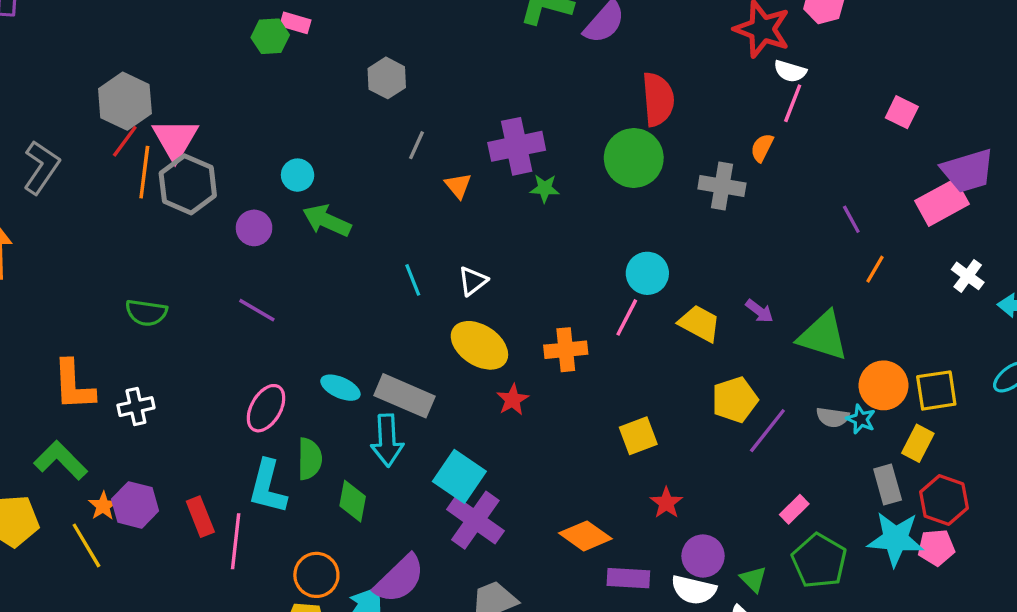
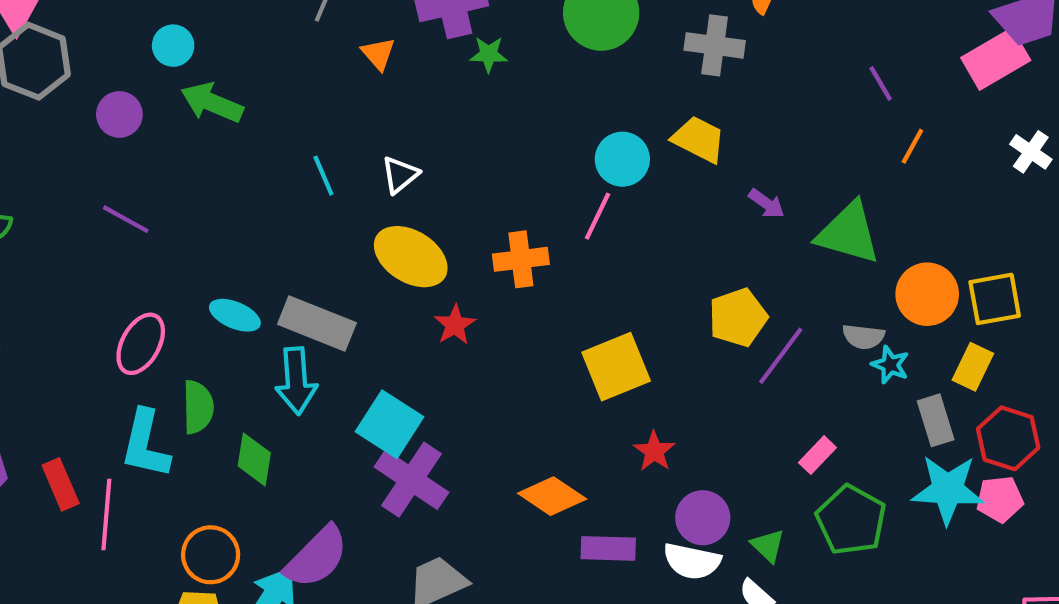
yellow trapezoid: (699, 323) -> (699, 139), moved
cyan star: (861, 419) -> (890, 365), moved
yellow square: (638, 436) -> (616, 367), size x1.4

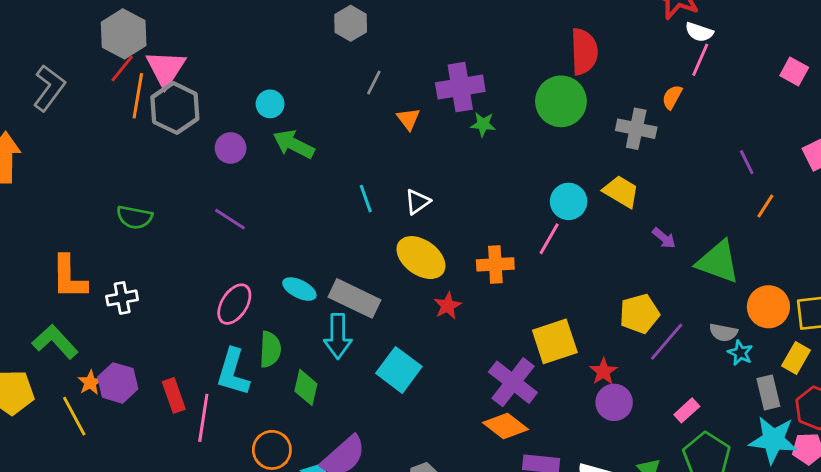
red star: (654, 451) -> (603, 372), moved
purple cross: (411, 480) -> (513, 382), moved
purple circle: (703, 518) -> (614, 402), moved

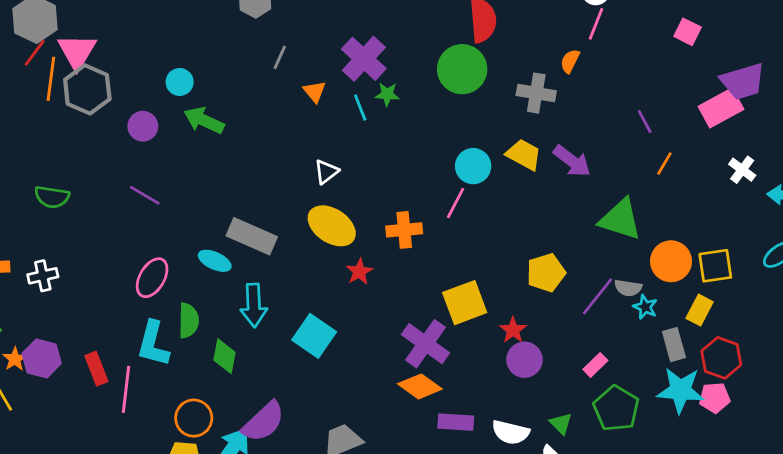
purple cross: (460, 87) -> (364, 59), turned -36
cyan line: (366, 199) -> (360, 107), moved
purple arrow: (664, 238) -> (572, 161), moved, size x1.6
gray rectangle: (354, 298) -> (252, 236), moved
purple line: (667, 342) -> (598, 296), moved

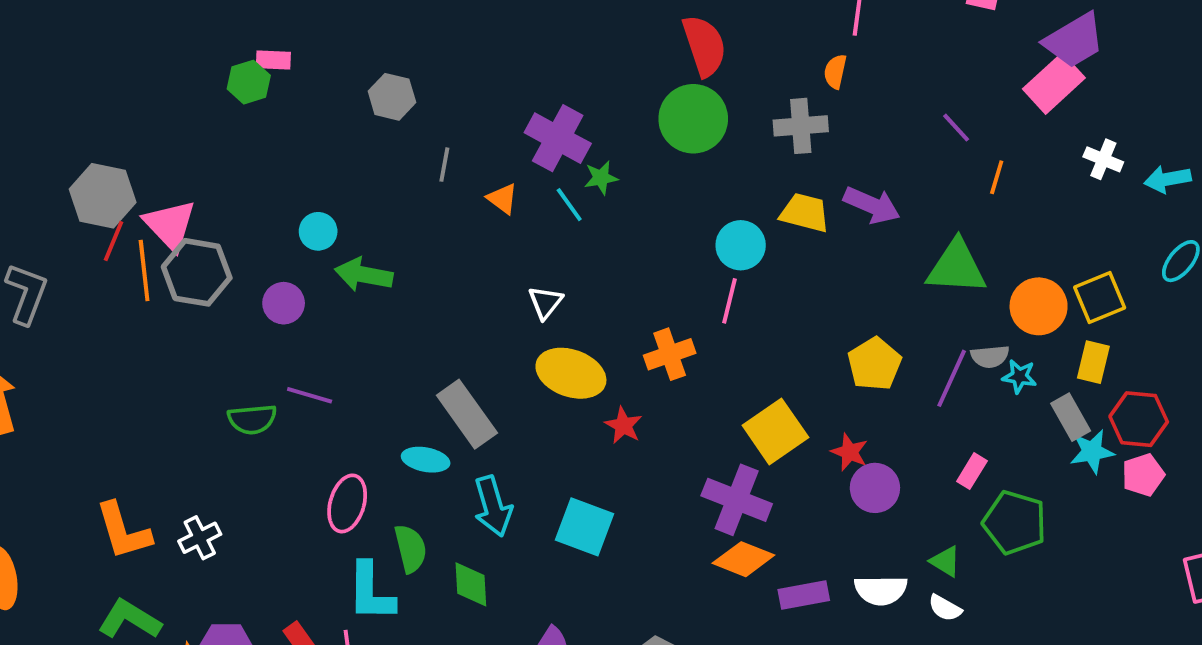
green semicircle: (52, 197) -> (252, 419), moved
gray rectangle: (252, 236) -> (467, 414), turned 45
cyan star: (680, 390) -> (1092, 452), moved, size x0.7

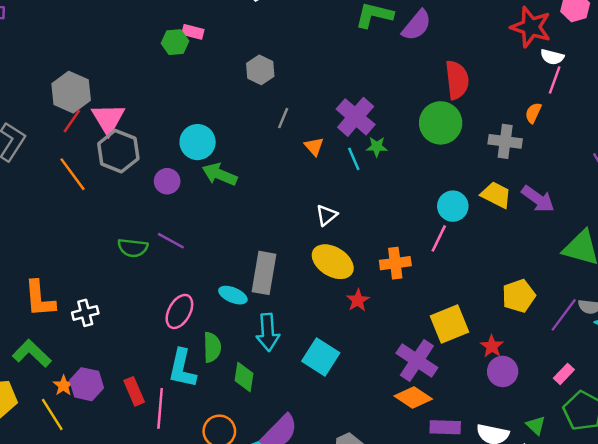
cyan circle: (318, 231) -> (198, 142), size x1.5
orange line: (144, 271) -> (73, 174), moved, turned -42
gray rectangle: (467, 414) -> (264, 273), turned 33

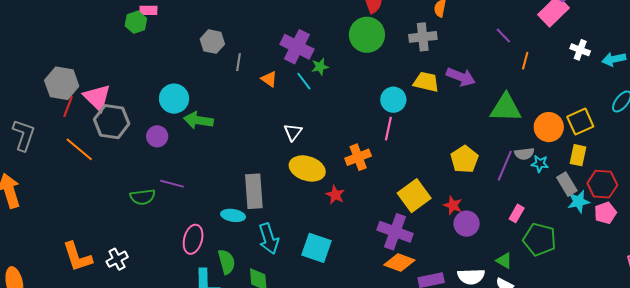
gray hexagon: (260, 70) -> (212, 42), moved

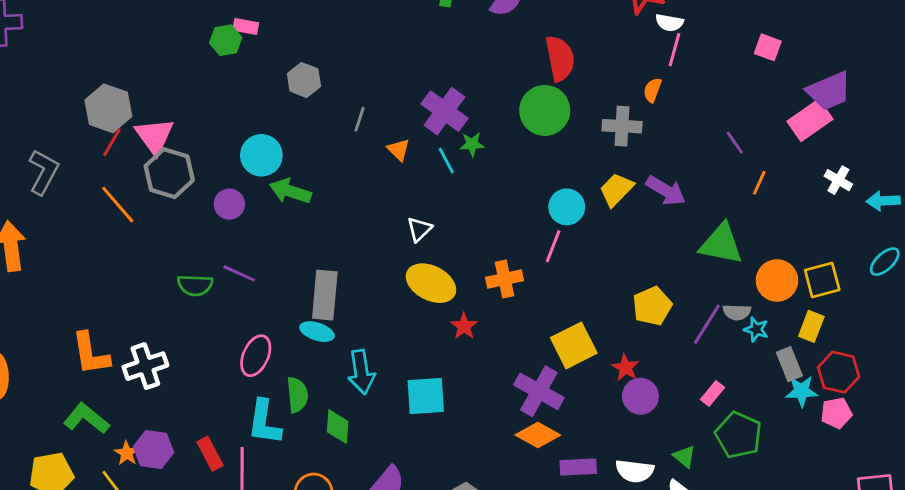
gray hexagon: (212, 42) -> (304, 80), moved
yellow trapezoid: (426, 82) -> (617, 190), turned -68
gray rectangle: (254, 191) -> (325, 295), moved
cyan square: (316, 248) -> (426, 396), turned -32
white cross: (117, 259) -> (145, 366), size x1.4

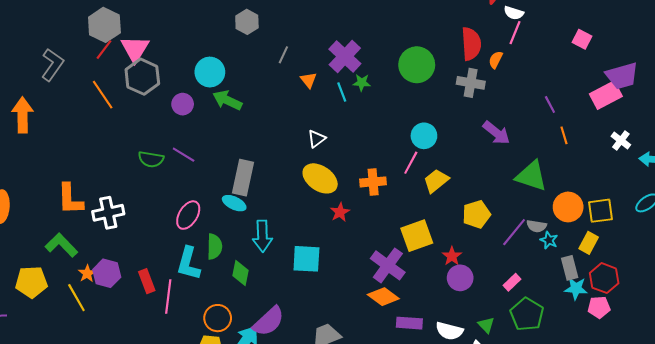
red semicircle: (560, 58) -> (471, 44), moved
orange line: (759, 183) -> (564, 135), turned -48
yellow trapezoid: (617, 190) -> (436, 181), moved

